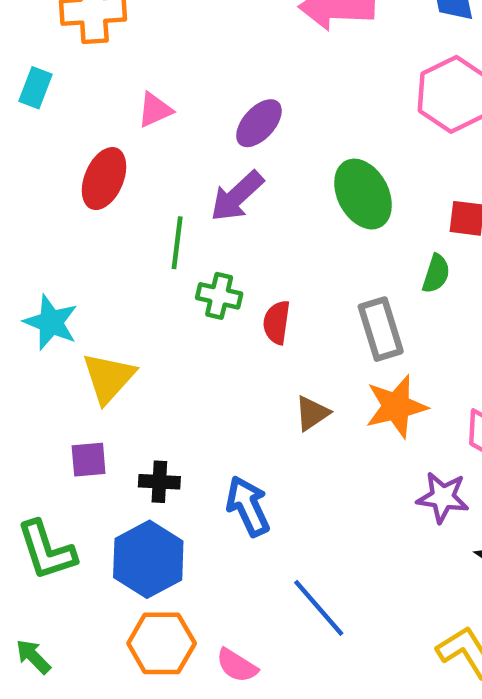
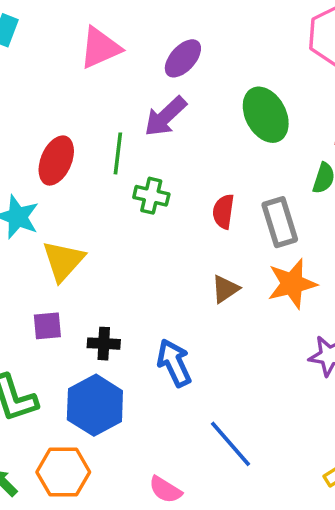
pink triangle: (155, 110) -> (100, 48), size x1.5
red ellipse: (104, 179) -> (56, 160), moved
red semicircle: (277, 322) -> (223, 212), moved
orange hexagon: (162, 643) -> (63, 472), moved

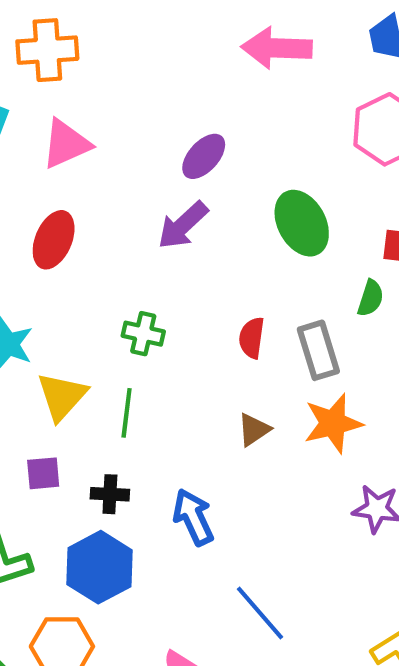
pink triangle: (100, 48) -> (66, 144), moved
green line: (118, 153) -> (127, 413), moved
red ellipse: (56, 160) -> (54, 240), moved
green cross: (151, 196) -> (143, 334), moved

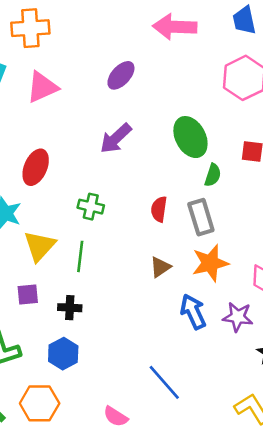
purple ellipse: (204, 156) -> (121, 75), moved
red ellipse: (54, 240) -> (36, 167), moved
green semicircle: (371, 298) -> (213, 175), moved
blue arrow: (193, 517) -> (193, 312), moved
blue hexagon: (99, 567) -> (63, 354), size x0.7

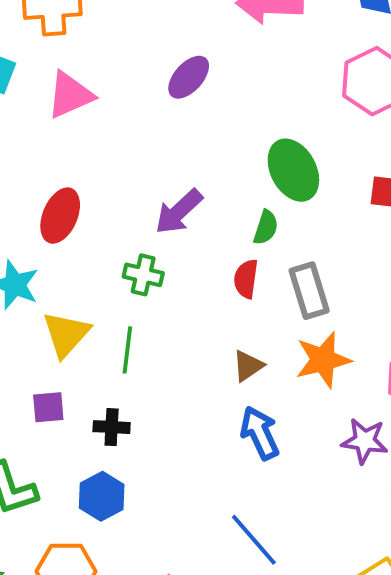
purple arrow: (116, 138) -> (179, 212), moved
green semicircle: (213, 175) -> (266, 227), moved
blue arrow: (193, 312) -> (260, 433), moved

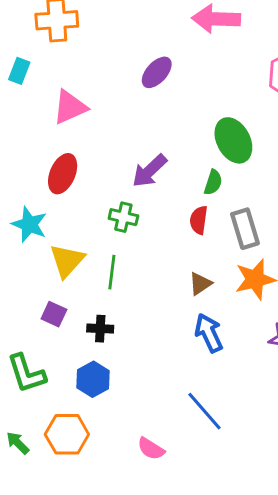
pink triangle: (70, 95) -> (70, 107), moved
purple square: (48, 407) -> (54, 314), turned 30

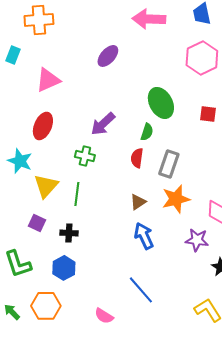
gray rectangle: (245, 229) -> (169, 164), turned 36

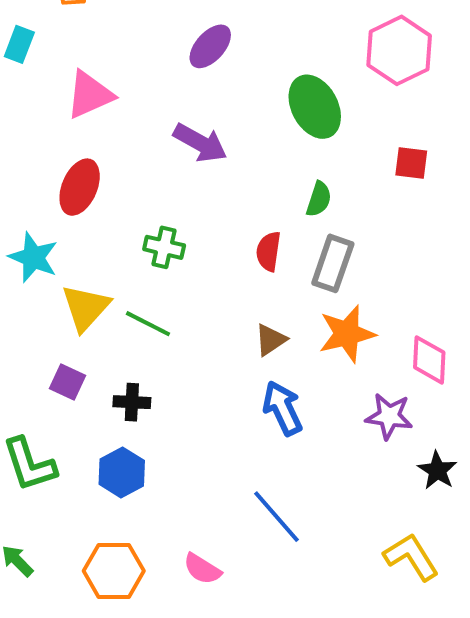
green ellipse: (161, 103) -> (315, 107), moved
purple arrow: (103, 124) -> (200, 143), moved, turned -108
green semicircle: (147, 132) -> (319, 199), moved
green line: (77, 194) -> (148, 324), turned -70
orange hexagon: (46, 306) -> (114, 571), moved

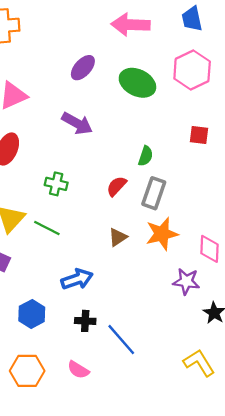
green ellipse: (315, 107) -> (137, 83), moved, turned -36
red semicircle: (269, 251) -> (117, 186), turned 35
black cross: (132, 402) -> (85, 321), moved
blue arrow: (283, 408) -> (77, 279), moved, turned 96

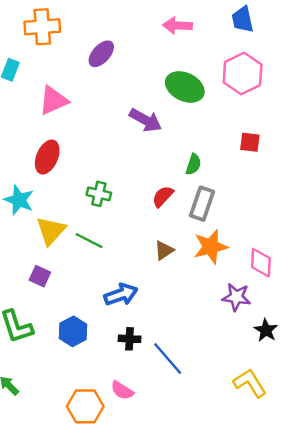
pink arrow: (131, 25) -> (177, 26), size x0.7
purple ellipse: (83, 68) -> (101, 54), moved
purple arrow: (77, 123) -> (145, 120), moved
orange hexagon: (27, 371) -> (85, 406), moved

